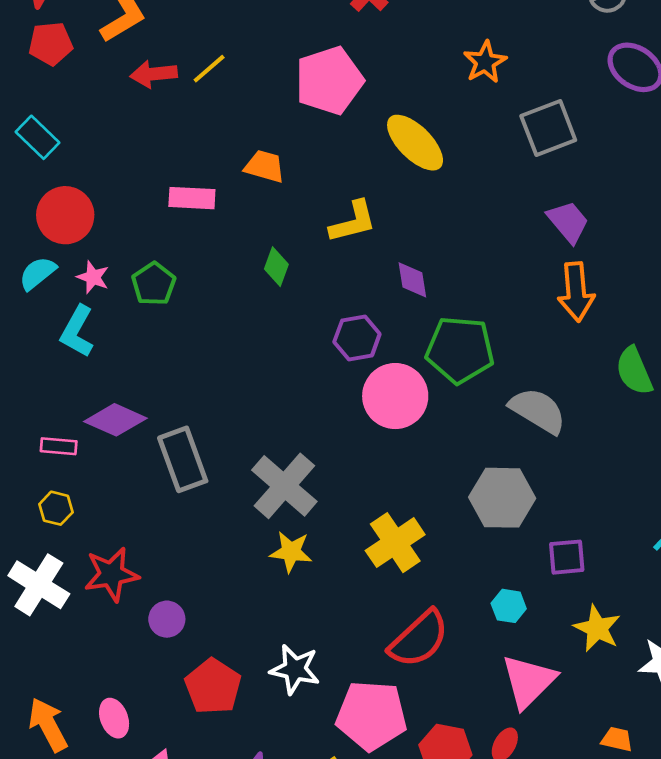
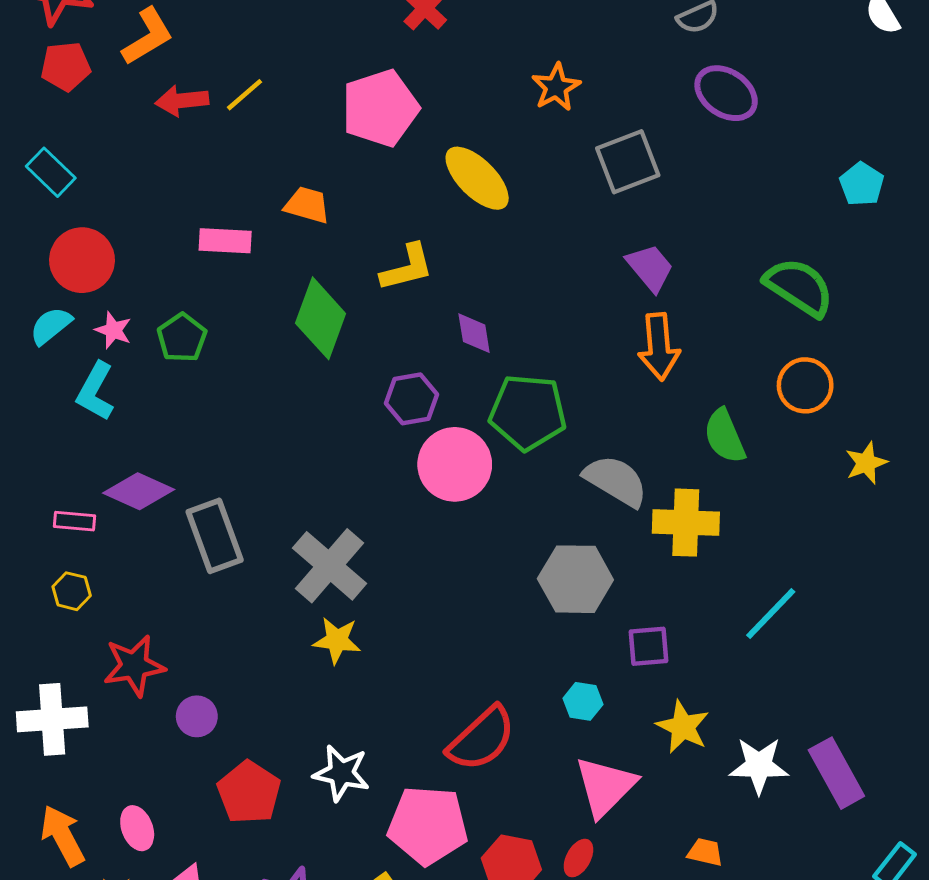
green diamond: (276, 267) -> (321, 318), size x1.8
yellow cross: (395, 543) -> (686, 523), moved, turned 36
white cross: (39, 585) -> (52, 719), moved, turned -36

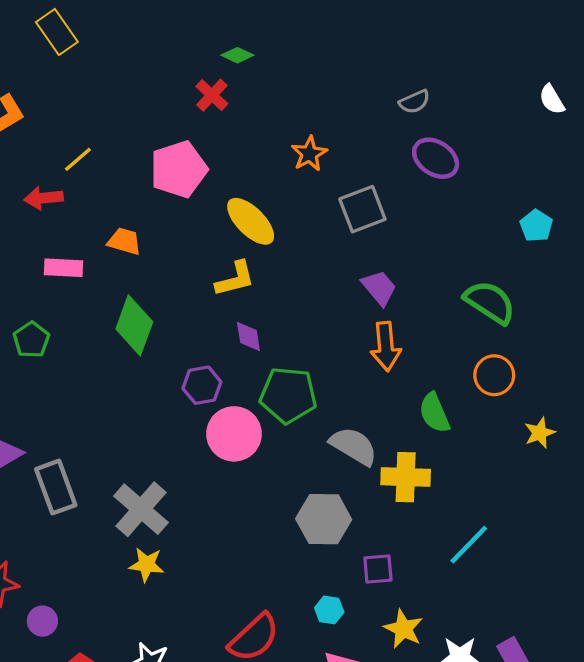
red arrow: (182, 101) -> (44, 198), moved
yellow L-shape: (407, 268) -> (235, 279), moved

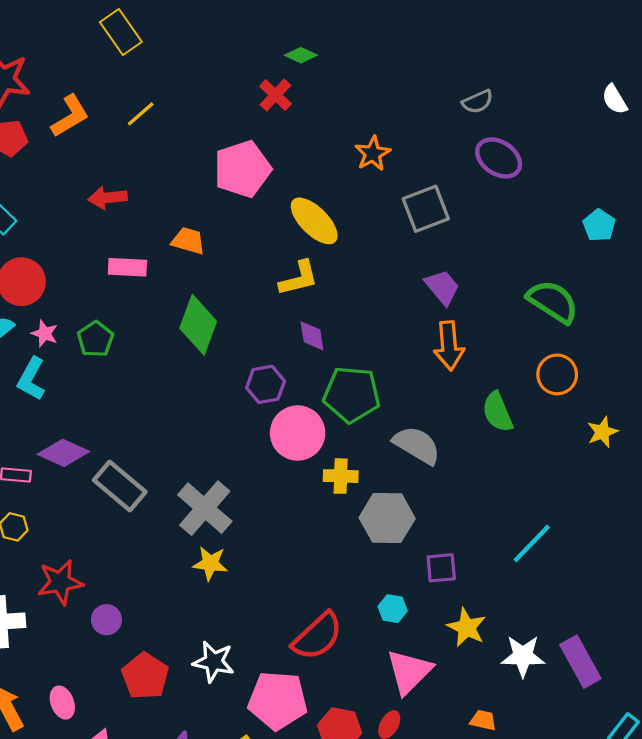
yellow line: (78, 159) -> (141, 114), moved
yellow cross: (406, 477) -> (341, 476), moved, size x0.7
gray rectangle: (56, 487) -> (120, 486), turned -30

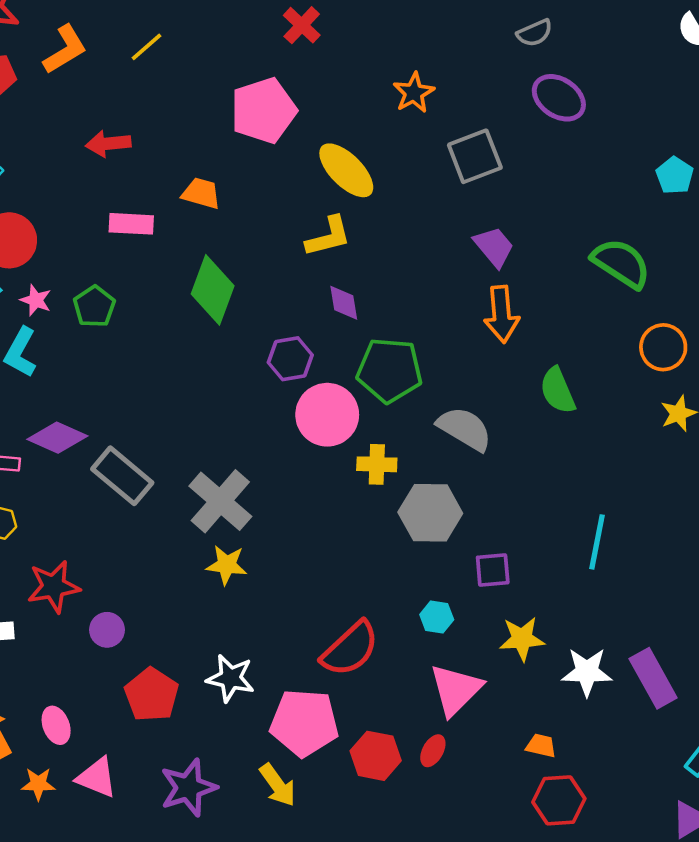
orange circle: (557, 374) -> (663, 347), moved
cyan line: (532, 543) -> (597, 542), turned -33
yellow star: (467, 627) -> (522, 639), turned -30

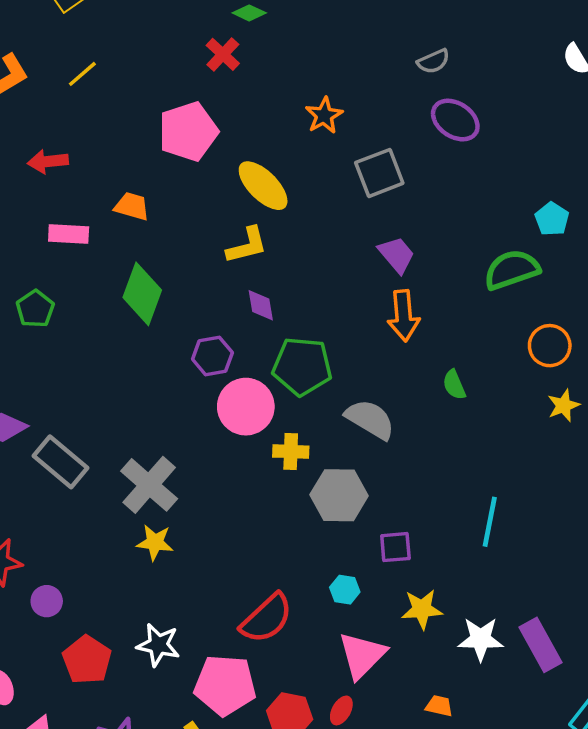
cyan pentagon: (675, 175) -> (552, 219), moved
green semicircle: (621, 263) -> (512, 270), turned -52
green semicircle: (558, 391) -> (454, 385), size x0.7

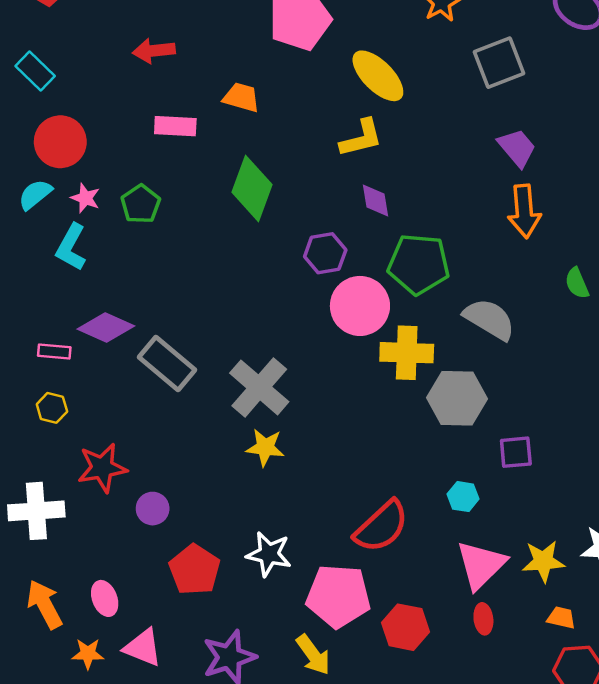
yellow cross: (291, 452) -> (407, 353), size x1.4
yellow star: (422, 609) -> (543, 561), moved
red ellipse: (341, 710) -> (483, 619), moved, turned -36

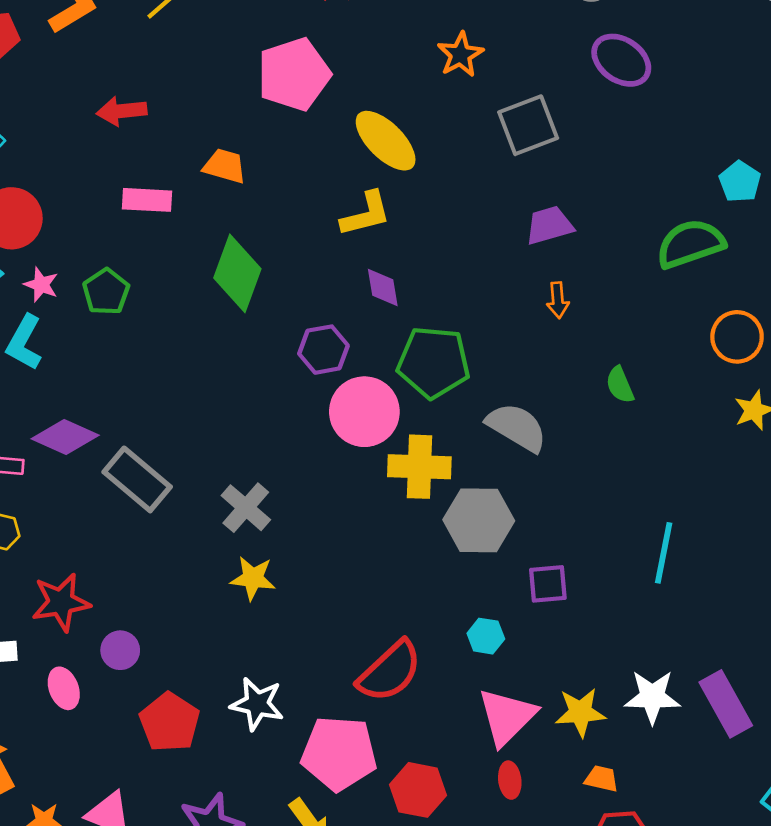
purple trapezoid: (517, 148) -> (549, 225), turned -66
orange arrow: (524, 211) -> (558, 300), size x0.6
gray cross: (259, 387) -> (246, 508), size x0.7
pink ellipse: (105, 598) -> (64, 688), moved

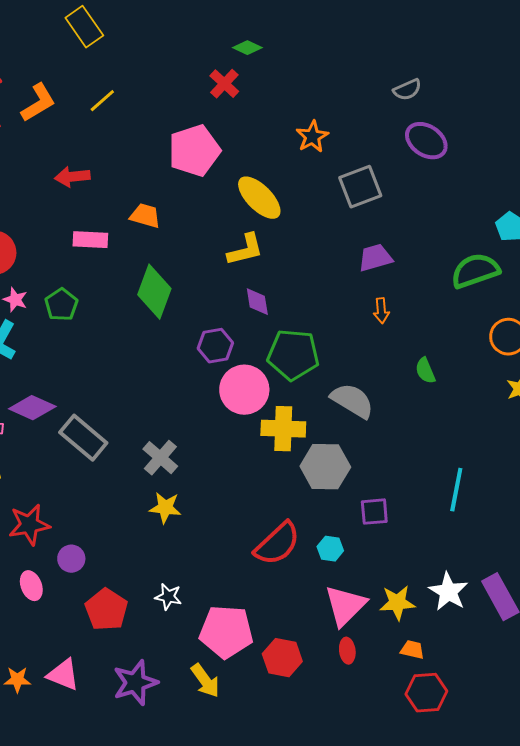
red semicircle: (390, 671) -> (277, 544), moved
white star: (652, 697) -> (448, 592), turned 30
white star: (257, 704) -> (168, 597), size x0.7

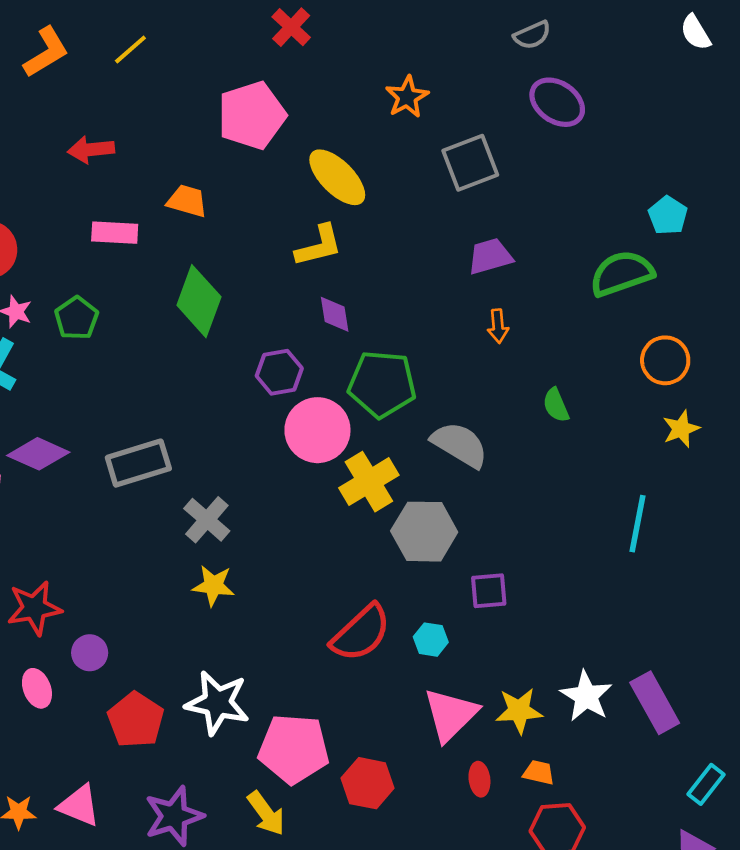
yellow cross: (283, 429) -> (369, 482), turned -33
gray rectangle: (83, 438) -> (138, 463), moved, turned -57
cyan line: (456, 490) -> (638, 524), moved
white star: (168, 597) -> (217, 703), size x1.8
red ellipse: (347, 651) -> (479, 779), moved

